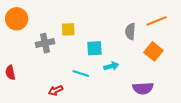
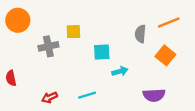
cyan line: (81, 74) -> (87, 95), moved, turned -35
red arrow: (56, 90) -> (50, 97), moved

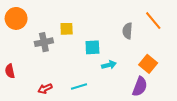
orange line: (169, 23) -> (153, 21), turned 72
orange square: (165, 55) -> (148, 64), moved
purple semicircle: (154, 95) -> (140, 87), turned -66

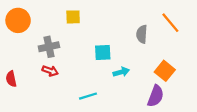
yellow square: (67, 29) -> (73, 17), moved
red arrow: (45, 89) -> (50, 71), moved, turned -136

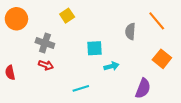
yellow square: (73, 17) -> (67, 16), turned -32
gray cross: (49, 47) -> (45, 43), turned 30
orange square: (165, 71) -> (162, 59), moved

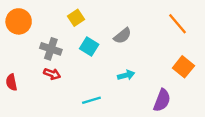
gray semicircle: (130, 31) -> (123, 36), moved, turned -133
cyan square: (94, 48) -> (89, 46), moved, turned 35

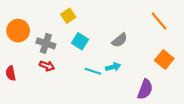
orange circle: (19, 21) -> (18, 31), moved
gray semicircle: (123, 36) -> (120, 40), moved
cyan line: (91, 100) -> (93, 71), moved, turned 35

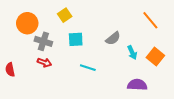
orange circle: (18, 31) -> (27, 23), moved
cyan square: (80, 41) -> (76, 39), turned -35
cyan arrow: (113, 67) -> (132, 52), moved, turned 80
purple semicircle: (145, 89) -> (137, 85), turned -108

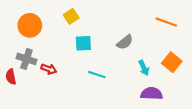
orange line: (150, 20) -> (166, 22), turned -30
gray cross: (43, 41) -> (26, 59), moved
cyan arrow: (132, 52) -> (144, 68), moved

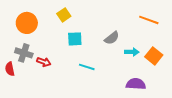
cyan arrow: (144, 68) -> (132, 52), moved, turned -64

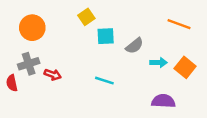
yellow square: (64, 15) -> (86, 17), moved
cyan square: (75, 39) -> (106, 36), moved
gray cross: (24, 53) -> (29, 64), turned -36

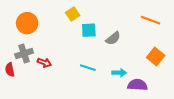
cyan arrow: (159, 63) -> (119, 73), moved

